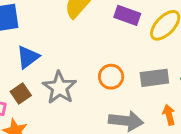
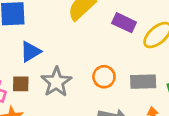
brown square: (21, 93) -> (21, 84), turned 30

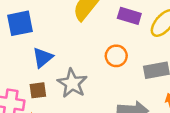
orange circle: (104, 77) -> (116, 56), moved

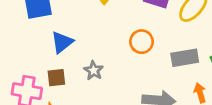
gray star: (72, 83) -> (94, 71), size x0.6

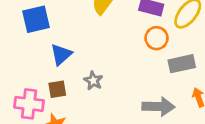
orange circle: (142, 42) -> (157, 38), moved

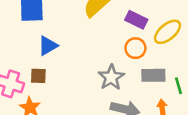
gray star: (93, 81) -> (111, 77), moved, size x1.5

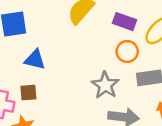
blue triangle: (48, 46) -> (35, 60), turned 50

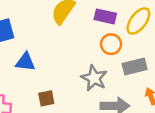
brown square: (28, 93) -> (46, 98), moved

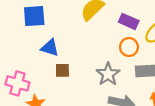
brown square: (46, 98) -> (62, 70), moved

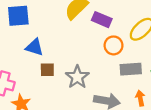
purple rectangle: (129, 21) -> (102, 20), moved
gray star: (108, 74) -> (77, 77), moved

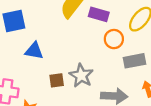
brown square: (47, 70) -> (57, 80), moved

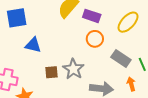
orange circle: (114, 39) -> (95, 39), moved
gray rectangle: (134, 61) -> (121, 58), turned 42

